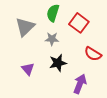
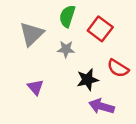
black star: (58, 63) -> (88, 80), moved
purple arrow: (80, 84) -> (101, 106), turned -96

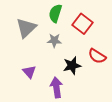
purple arrow: (101, 106) -> (56, 87), moved, turned 66

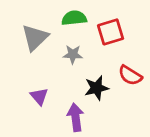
green semicircle: (55, 13) -> (74, 18), turned 66
red square: (83, 24) -> (111, 32), turned 36

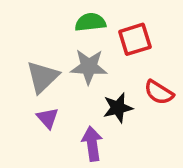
gray triangle: (35, 38) -> (43, 77), moved
gray star: (73, 54) -> (89, 67), size x1.5

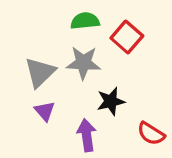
red square: (135, 39) -> (127, 37), turned -32
red semicircle: (159, 92) -> (151, 134), moved

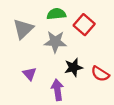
gray triangle: (40, 72) -> (23, 29), moved
red semicircle: (151, 134) -> (100, 74), moved

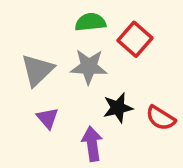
gray triangle: (23, 29) -> (37, 70), moved

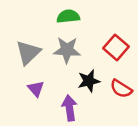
red square: (135, 39) -> (116, 47), moved

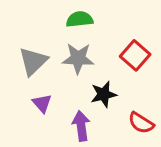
red semicircle: (121, 89) -> (141, 123), moved

